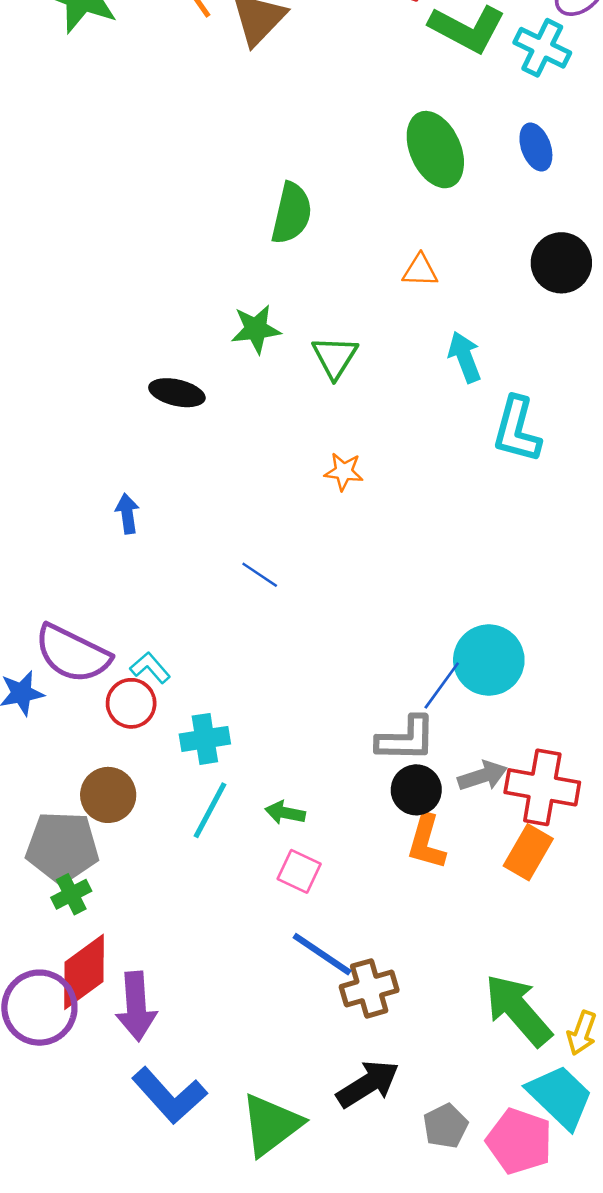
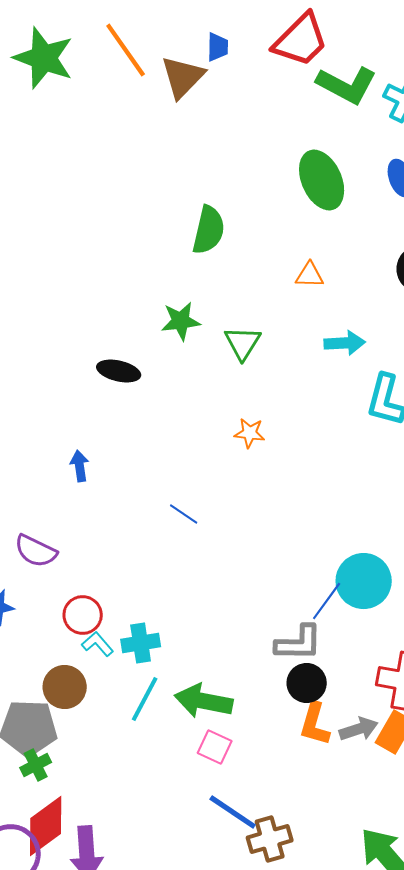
cyan arrow: (465, 357) -> (345, 343), turned 108
purple semicircle: (73, 654) -> (36, 551), moved, size x0.7
cyan L-shape: (150, 668) -> (98, 644), moved
gray arrow: (482, 776) -> (359, 729), moved
green arrow: (285, 813) -> (204, 701), size x1.8

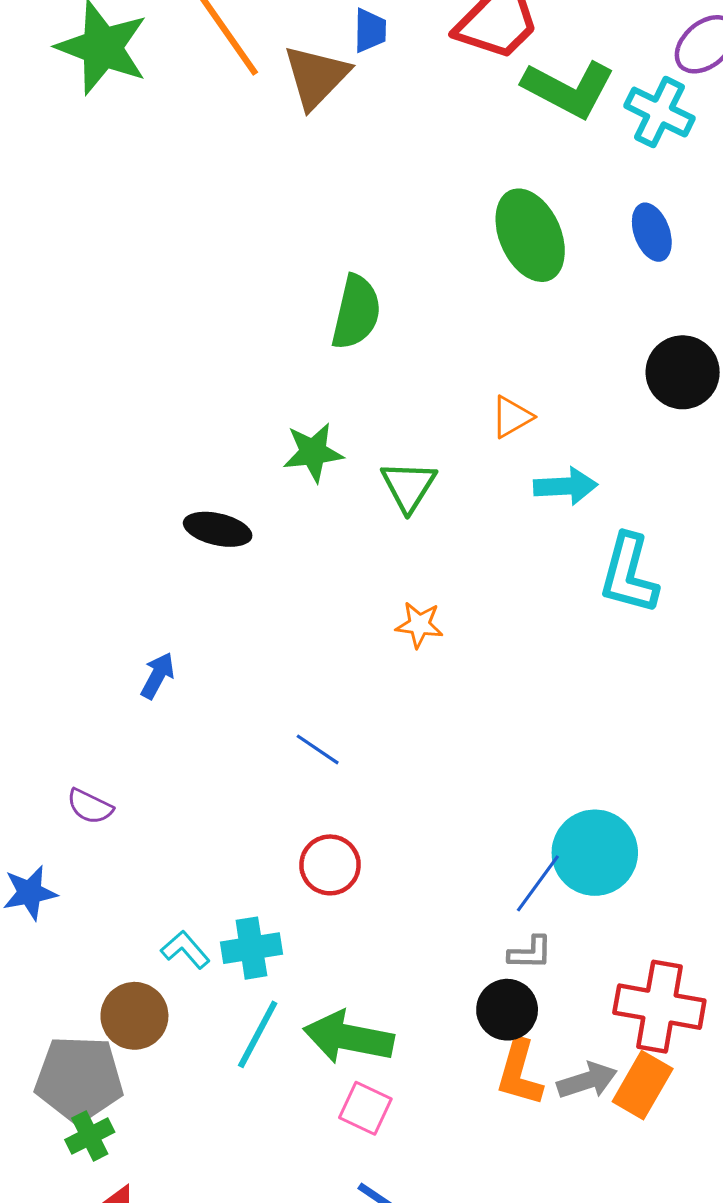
orange triangle: (310, 275) -> (512, 417), moved, turned -32
blue arrow: (80, 466) -> (158, 676), turned 36
purple semicircle: (36, 551) -> (90, 806), size x0.7
red circle: (83, 615) -> (330, 865), moved
gray L-shape: (299, 643) -> (530, 953), moved, size x0.6

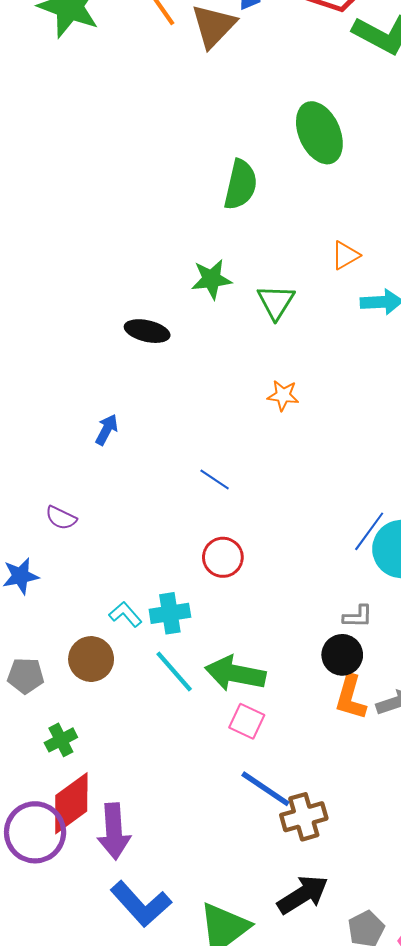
green ellipse: (530, 235) -> (319, 133), moved
blue line: (538, 883) -> (369, 531), moved
cyan line: (258, 1034) -> (174, 671), turned -69
gray pentagon: (79, 1079) -> (26, 676), moved, size x0.6

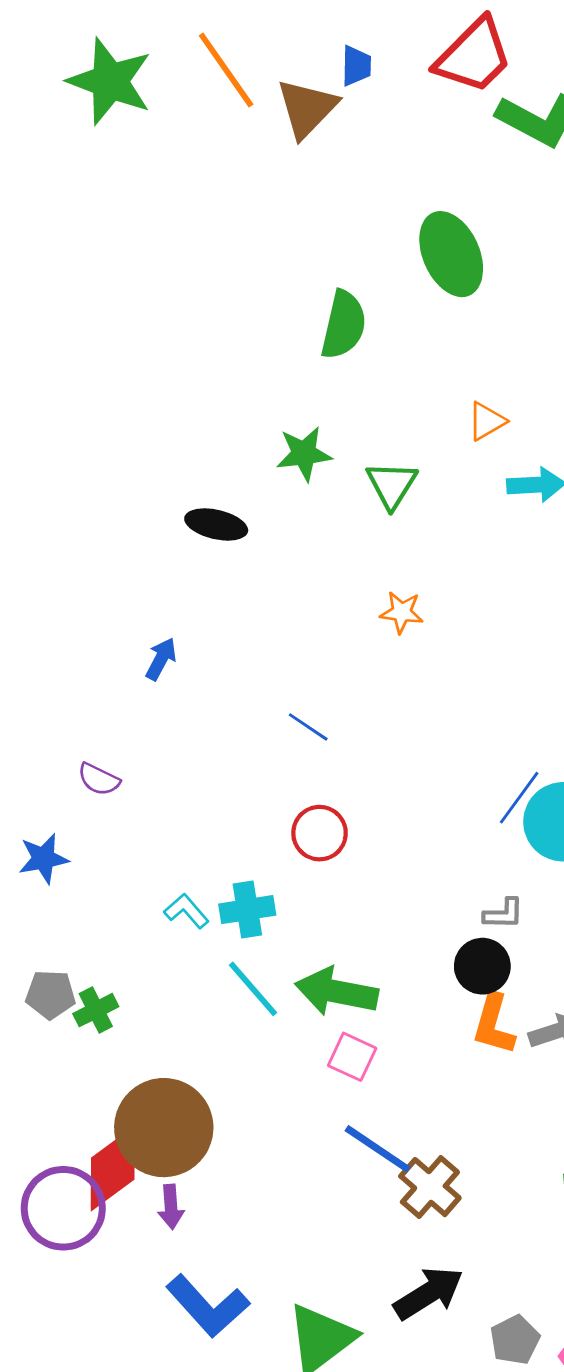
brown circle: (91, 659) -> (164, 1128), moved, size x1.6
green cross: (61, 740) -> (96, 1010), moved
brown cross: (304, 817) -> (430, 1187), turned -33
purple arrow: (114, 831) -> (171, 1207), size x0.6

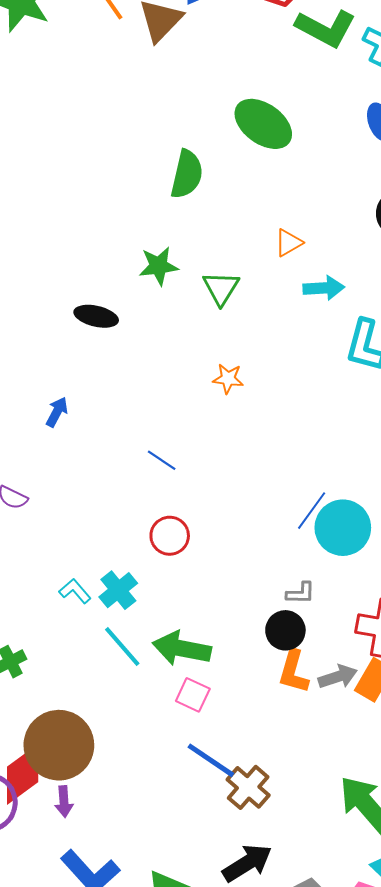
green ellipse: (451, 254) -> (263, 124), turned -30
cyan cross: (247, 910) -> (118, 590), turned -30

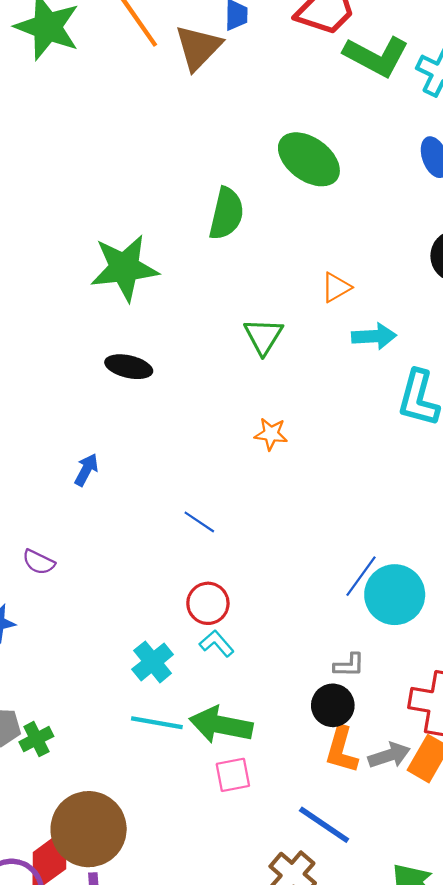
green star: (159, 266) -> (124, 268), moved, size x1.6
cyan L-shape: (75, 591) -> (217, 643), moved
cyan line: (122, 646) -> (157, 723), turned -39
pink square: (193, 695) -> (233, 775), turned -36
blue line: (211, 760) -> (324, 825), moved

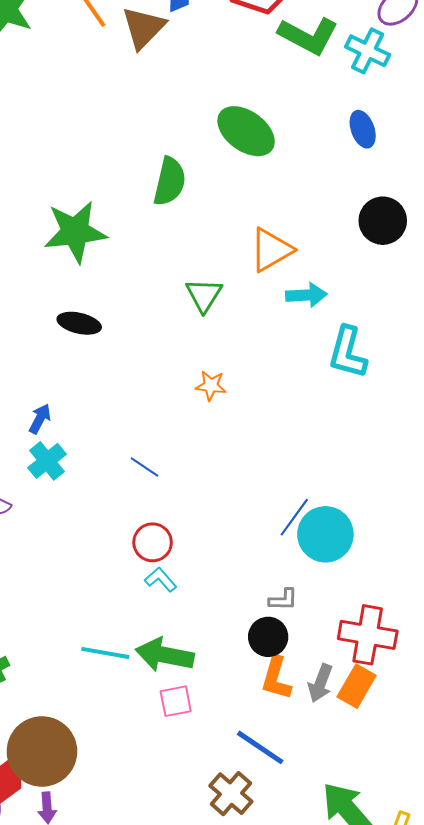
orange triangle: (336, 287) -> (271, 250), size x1.6
cyan cross: (153, 662) -> (47, 461), moved
gray arrow: (389, 755) -> (320, 683), turned 129

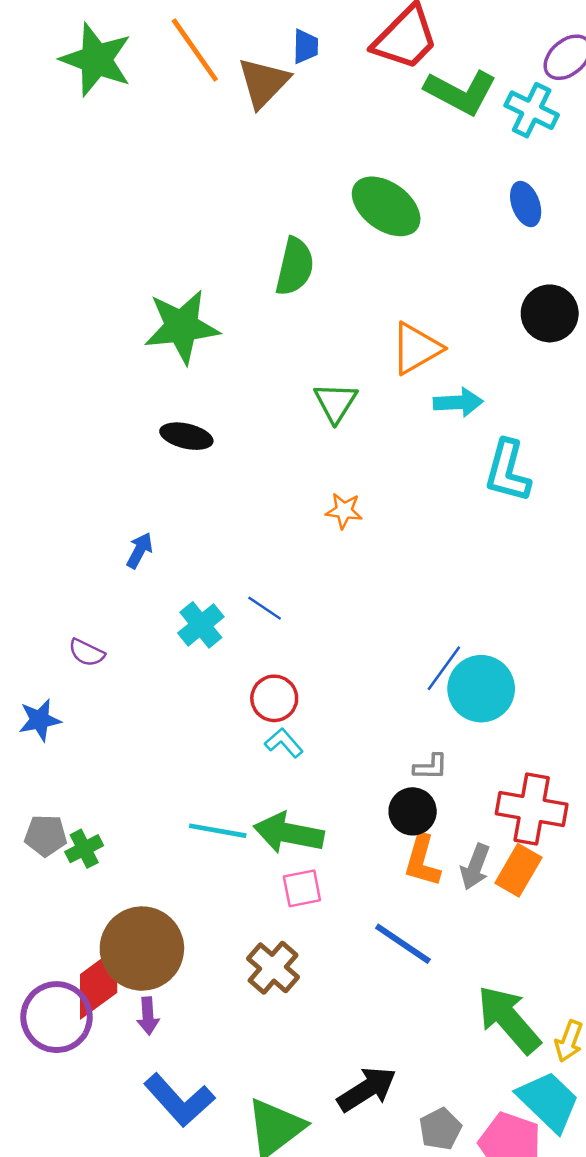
cyan cross: (47, 461) -> (201, 625), moved
brown cross: (231, 794) -> (273, 968), moved

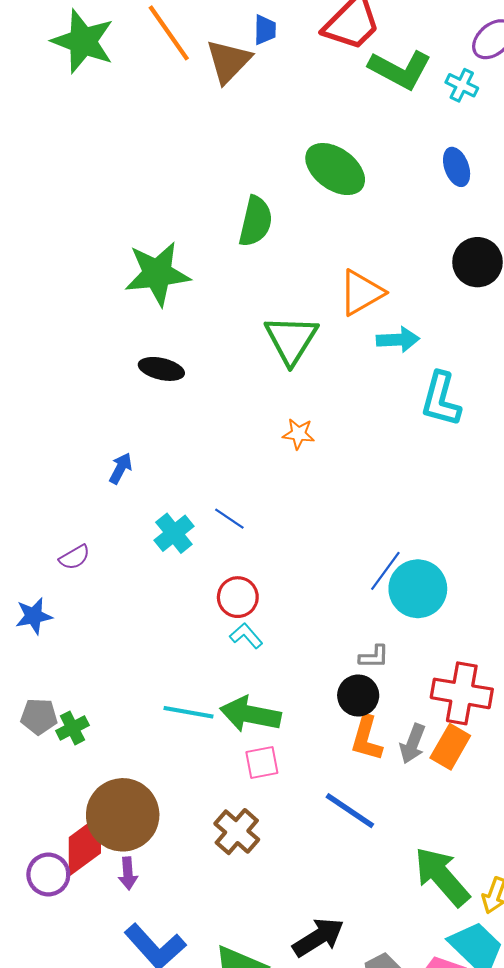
cyan cross: (532, 110) -> (462, 85), size x0.7
green triangle: (336, 402) -> (291, 340), size x1.4
purple semicircle: (87, 653) -> (75, 557), turned -56
purple circle: (57, 1017) -> (48, 874), size x0.7

